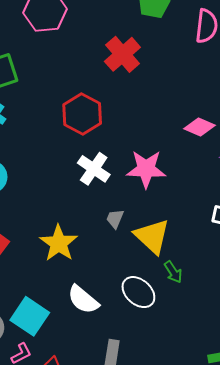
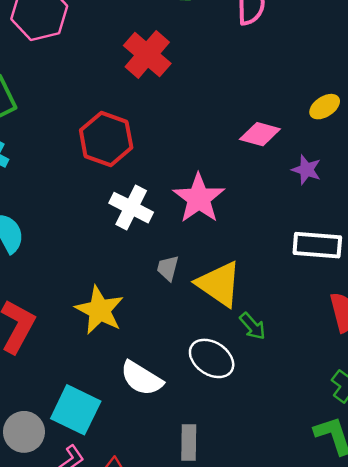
pink star: (146, 169) -> (199, 198), turned -30

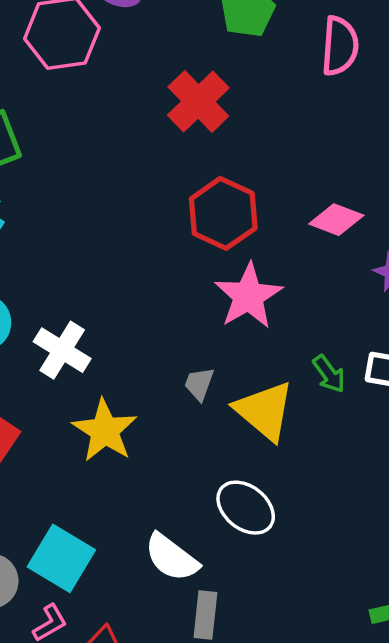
red hexagon: (106, 139) -> (223, 213), moved
white cross: (131, 208) -> (62, 350), moved
green arrow: (253, 326) -> (329, 374), moved
white semicircle: (142, 378) -> (172, 557), moved

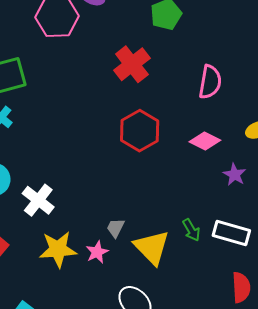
pink semicircle: (340, 46) -> (210, 82), moved
pink star: (248, 296) -> (97, 252), moved, size x0.6
yellow star: (105, 431) -> (58, 249), turned 30

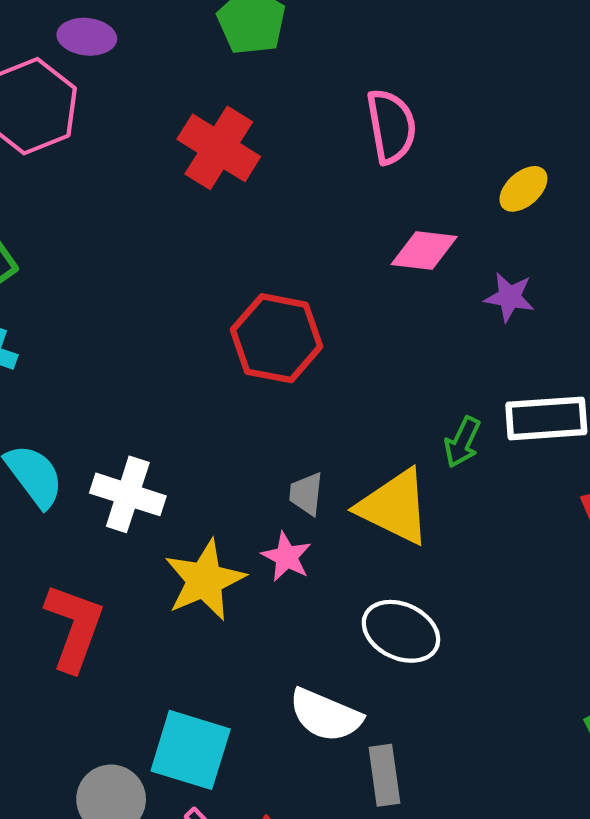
red hexagon: (140, 131) -> (277, 338), moved
green arrow: (191, 230) -> (462, 442), turned 75

